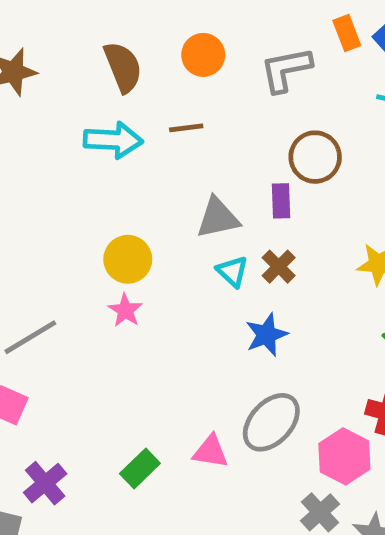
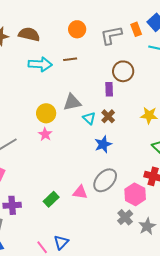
orange rectangle: (347, 33) -> (136, 29), moved
brown semicircle: (123, 67) -> (29, 34), moved, turned -55
gray triangle: (218, 218) -> (72, 102), moved
purple cross: (45, 483) -> (12, 205), turned 36

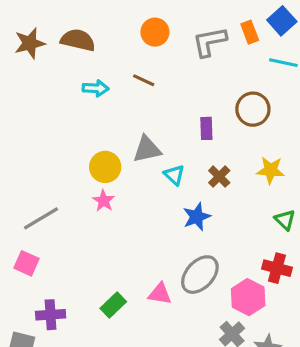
brown line: (70, 59) -> (144, 80), turned 32
cyan arrow: (40, 64) -> (96, 88), size x0.7
brown circle: (123, 71) -> (253, 109), moved
brown cross: (108, 116) -> (219, 177), moved

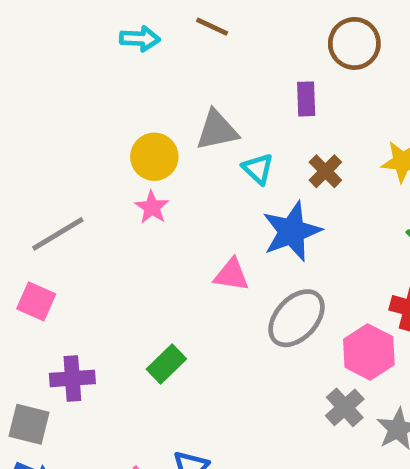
brown circle: (253, 109) -> (354, 43), moved
blue star: (197, 217) -> (292, 231), size x1.4
pink triangle: (160, 294) -> (231, 275), moved

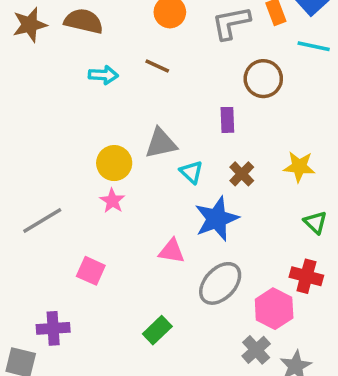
pink square: (36, 301) -> (91, 271), moved
green rectangle: (166, 364) -> (157, 330), moved

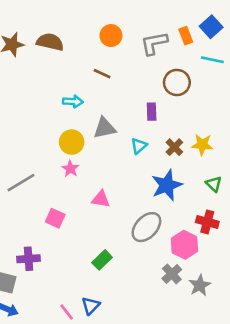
cyan arrow: (103, 75) -> (73, 102), moved
cyan triangle: (191, 172) -> (139, 146), moved, turned 36
brown cross: (242, 174) -> (174, 147), moved
blue star: (217, 219) -> (167, 185), moved
pink triangle: (172, 251) -> (101, 199), moved

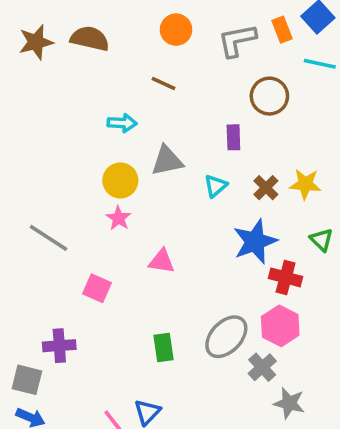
gray line: (21, 183) -> (49, 238), turned 64
red cross: (207, 222) -> (286, 277), moved
gray ellipse: (146, 227) -> (226, 337), moved
green rectangle: (102, 260) -> (163, 347), turned -54
gray star: (200, 285) -> (289, 403), moved, turned -30

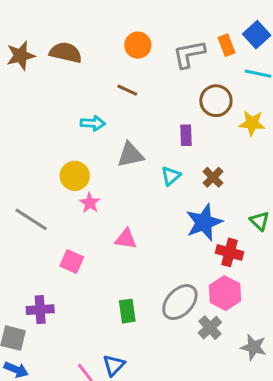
yellow circle: (120, 180) -> (75, 176), moved
yellow star: (305, 184) -> (252, 123), moved
gray star: (289, 403) -> (254, 347), moved

